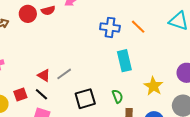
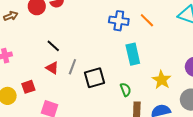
gray line: (64, 74) -> (72, 67), turned -35
black line: (41, 94) -> (53, 46), moved
black square: (85, 99) -> (95, 78), moved

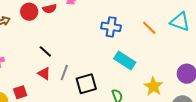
orange line: (147, 20) -> (149, 28), moved
cyan rectangle: (133, 54) -> (125, 60), turned -45

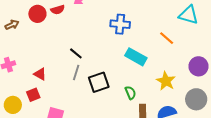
orange line: (149, 28) -> (167, 38), moved
black line: (45, 51) -> (76, 53), moved
red triangle: (44, 73) -> (40, 74), moved

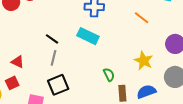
cyan rectangle: (136, 57) -> (88, 36), moved
black square: (99, 82) -> (58, 85), moved

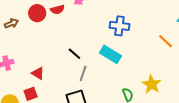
gray line: (53, 58) -> (83, 73), moved
yellow star: (144, 61) -> (151, 84), moved

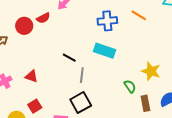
orange line: (166, 41) -> (139, 15), moved
red triangle: (38, 73) -> (31, 76), moved

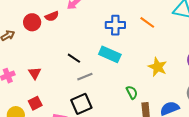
yellow star: (151, 71) -> (158, 67), moved
gray line: (82, 75) -> (85, 77), turned 56
red triangle: (31, 76) -> (35, 73), turned 32

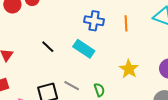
orange line: (147, 22) -> (126, 23), turned 42
gray line: (85, 77) -> (72, 86), moved, turned 42

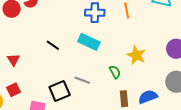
green semicircle: (99, 90) -> (115, 72), moved

